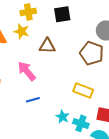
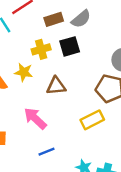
yellow cross: (28, 12) -> (41, 49), moved
yellow rectangle: (83, 91) -> (92, 120), moved, turned -42

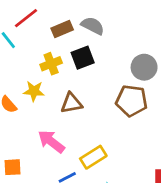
gray semicircle: (81, 19) -> (93, 26), turned -108
yellow rectangle: (92, 120) -> (93, 157), moved

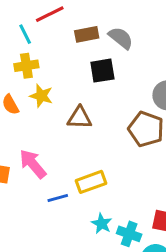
yellow cross: (51, 64) -> (26, 66), moved
pink arrow: (51, 142) -> (33, 164), moved

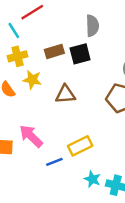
brown rectangle: (87, 34) -> (54, 51), moved
gray semicircle: (121, 38) -> (92, 26), turned 55

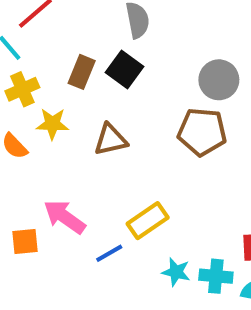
brown rectangle: (54, 51) -> (82, 72), turned -42
black square: (80, 54) -> (124, 69), turned -30

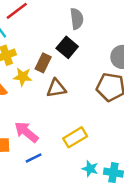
brown rectangle: (82, 72) -> (43, 63), moved
blue line: (109, 253) -> (34, 158), moved

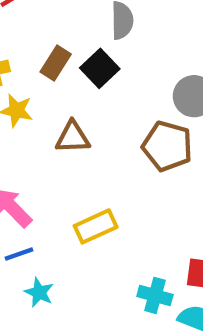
brown rectangle: (43, 63) -> (56, 63), moved
cyan star: (90, 169) -> (39, 292), moved

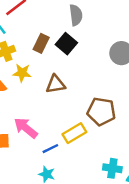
brown pentagon: (167, 146) -> (101, 112), moved
blue line: (19, 254) -> (50, 149), moved

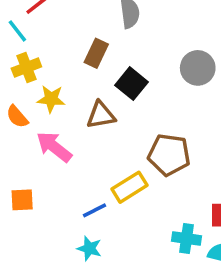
brown rectangle: (41, 43) -> (96, 53), moved
black square: (66, 44) -> (132, 84), moved
pink arrow: (26, 128) -> (54, 147), moved

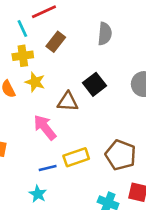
brown rectangle: (96, 53) -> (56, 42), moved
pink arrow: (54, 147) -> (45, 127), moved
brown pentagon: (169, 155) -> (121, 155), moved

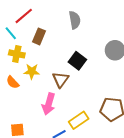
yellow cross: (23, 56) -> (17, 54), turned 35
brown triangle: (68, 102) -> (61, 80), turned -42
pink arrow: (45, 127) -> (49, 104), turned -110

